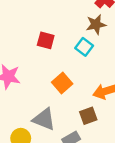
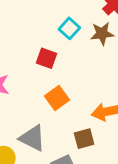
red square: (46, 40) -> (46, 58), moved
cyan square: (84, 47) -> (69, 28), moved

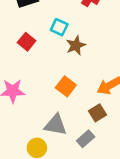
brown star: (102, 34) -> (76, 45), moved
red square: (46, 58) -> (27, 42), moved, turned 36

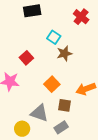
red square: (27, 42) -> (26, 58), moved
brown square: (97, 113) -> (65, 105), moved, turned 32

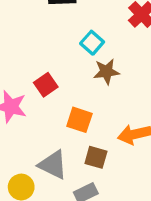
red square: (26, 58) -> (46, 85), moved
orange square: (52, 84) -> (79, 120), turned -35

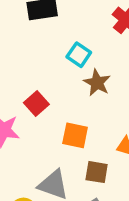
brown star: (106, 72) -> (97, 83), turned -30

